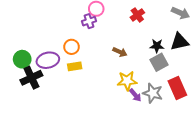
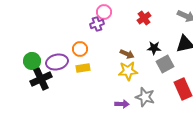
black star: (157, 46) -> (154, 48), moved
yellow star: (127, 81) -> (128, 71), moved
gray star: (153, 93) -> (145, 97), moved
purple arrow: (135, 95) -> (122, 104), moved, turned -48

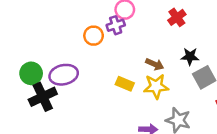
orange circle: (80, 49) -> (94, 36), moved
yellow rectangle: (83, 68) -> (125, 84), moved, turned 32

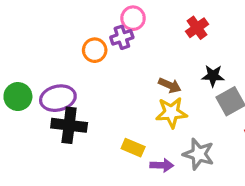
yellow rectangle: (125, 84) -> (133, 148), moved
black cross: (43, 97) -> (69, 125), moved, turned 32

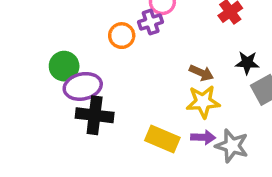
green circle: (18, 97) -> (64, 66), moved
yellow rectangle: (133, 148) -> (162, 139), size x1.4
purple arrow: (162, 165) -> (203, 137), moved

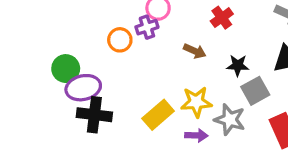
brown arrow: (201, 73) -> (195, 51), moved
yellow rectangle: (162, 139) -> (158, 115), moved, turned -64
gray star: (232, 146) -> (230, 120), moved

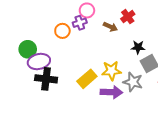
brown arrow: (195, 51) -> (110, 27), moved
purple arrow: (196, 135) -> (111, 92), size x1.5

